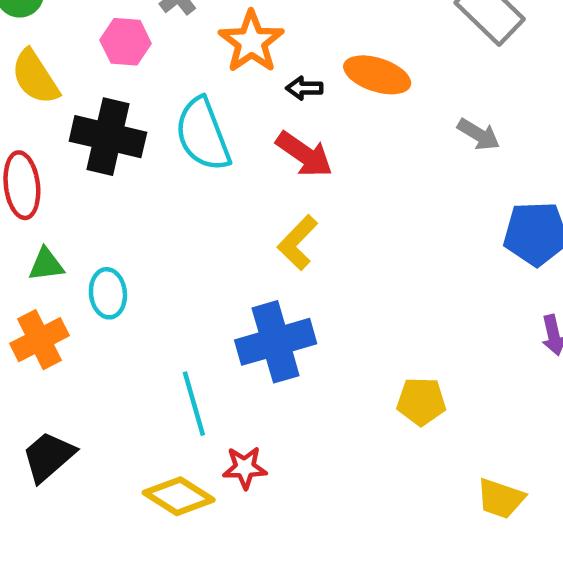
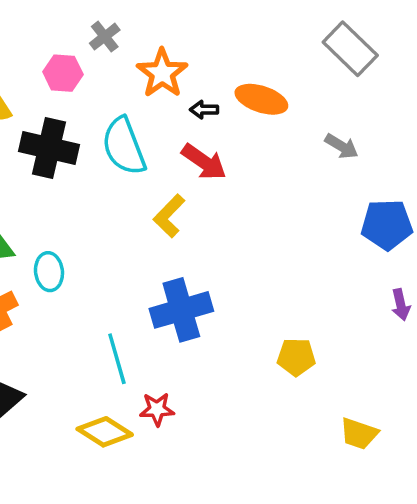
yellow L-shape: (298, 243) -> (169, 216), moved

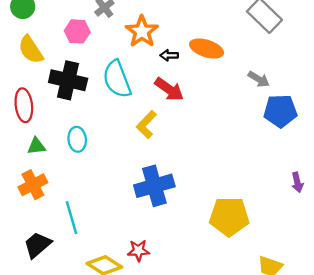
blue pentagon: (387, 225) -> (280, 111), moved
cyan ellipse: (49, 272) -> (77, 139), moved
yellow pentagon: (296, 357) -> (229, 216), size x1.6
cyan line: (117, 359) -> (71, 218), moved

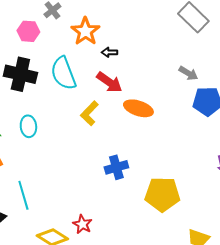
orange ellipse: (207, 49) -> (138, 108), moved
blue cross: (154, 186) -> (116, 167), moved, size x0.7
red star: (138, 251) -> (82, 224), turned 30

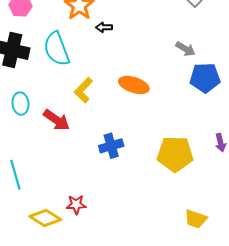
red arrow: (109, 82) -> (57, 120), moved
yellow pentagon: (162, 194) -> (175, 154), moved
red star: (82, 224) -> (76, 205), turned -30

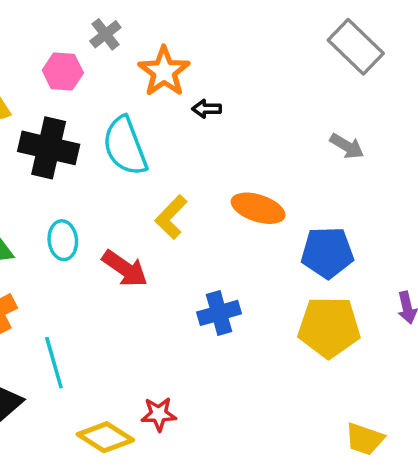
blue pentagon: (205, 78) -> (327, 253), moved

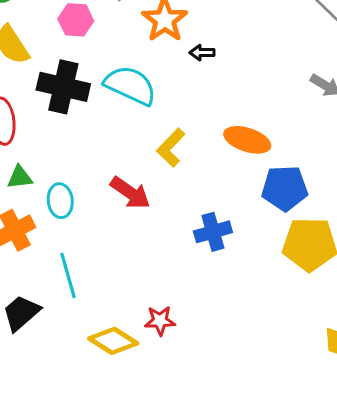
cyan semicircle: (125, 146) -> (130, 85), turned 136
cyan ellipse: (63, 240) -> (60, 201), moved
blue pentagon: (327, 253) -> (285, 188), moved

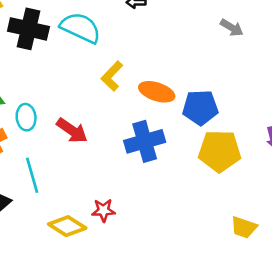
orange ellipse: (247, 140) -> (157, 92), moved
red arrow: (130, 193) -> (72, 131), moved
blue cross: (213, 232) -> (145, 141), size x1.4

